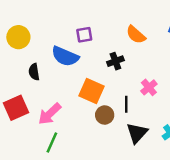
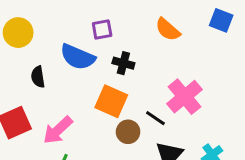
black cross: (115, 61) -> (123, 63), moved, turned 35
pink cross: (149, 87) -> (184, 97), size x1.6
black line: (126, 104) -> (155, 118), turned -56

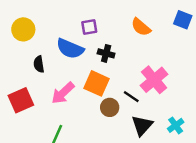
pink arrow: (58, 130) -> (63, 93), moved

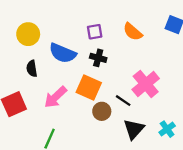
purple square: (89, 27) -> (95, 32), moved
yellow circle: (23, 29) -> (28, 34), moved

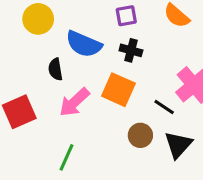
black semicircle: (32, 69) -> (55, 69), moved
brown circle: (102, 111) -> (140, 135), moved

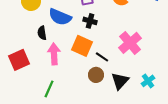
pink arrow: (74, 102) -> (54, 54), turned 130
black line: (164, 107) -> (102, 57), moved

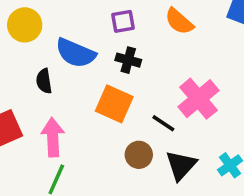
pink arrow: (54, 54) -> (53, 137), moved
black line: (102, 57) -> (163, 123), moved

